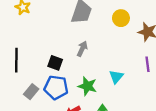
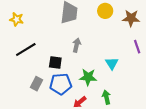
black line: (16, 60) -> (26, 50), moved, turned 70
gray rectangle: (31, 92) -> (37, 84), moved

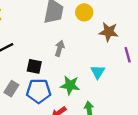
yellow circle: (105, 11) -> (84, 12), moved
brown star: (131, 18) -> (109, 32), moved

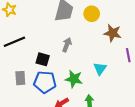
gray rectangle: (11, 89) -> (20, 78), turned -40

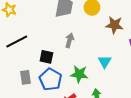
blue pentagon: (45, 82) -> (50, 79), turned 30

